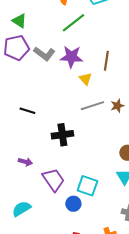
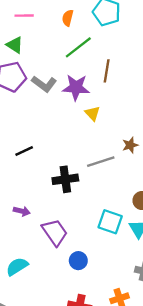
brown line: (106, 61) -> (107, 71), moved
gray line: (92, 106) -> (101, 162), moved
black line: (27, 111) -> (24, 151), turned -42
cyan square: (87, 186) -> (110, 222), moved

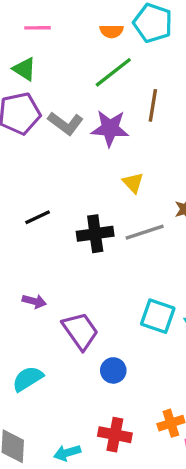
orange semicircle: (68, 18) -> (112, 31), moved, turned -105
yellow triangle: (92, 113) -> (133, 183), moved
black cross: (65, 179) -> (95, 234), moved

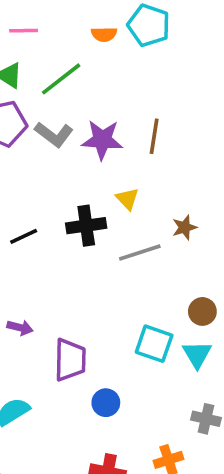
green line: (113, 72) -> (61, 79), moved
brown line: (153, 105) -> (154, 136), moved
black cross: (95, 234) -> (86, 226), moved
purple trapezoid: (80, 331) -> (70, 360), turned 36

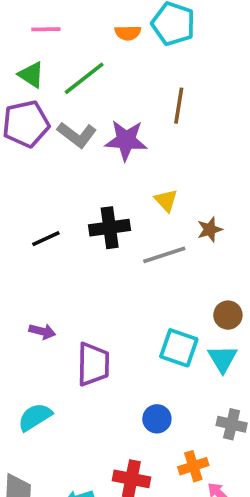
brown line: (154, 136) -> (179, 106), moved
yellow triangle: (127, 199) -> (166, 200), moved
blue circle: (106, 403) -> (157, 419), moved

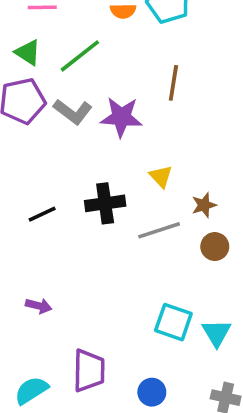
brown circle: (228, 315) -> (215, 247), moved
purple trapezoid: (93, 364) -> (89, 371), moved

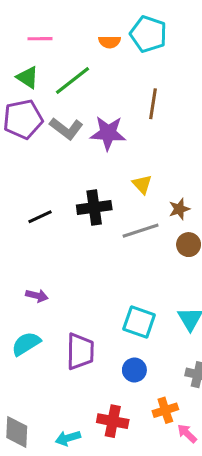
cyan square: (173, 322) -> (139, 322), moved
cyan semicircle: (31, 390) -> (26, 344), moved

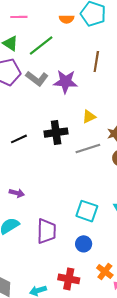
yellow triangle: (142, 184) -> (89, 117), turned 48
orange cross: (165, 410) -> (105, 271), turned -35

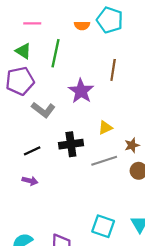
green line: (41, 46) -> (55, 53), turned -40
gray L-shape: (37, 78) -> (43, 110), moved
purple star: (66, 82) -> (81, 91), turned 30
purple arrow: (17, 193) -> (30, 181), moved

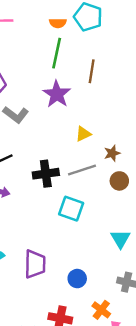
green line: (55, 53) -> (57, 53), moved
black cross: (71, 144) -> (46, 174), moved
cyan square: (103, 226) -> (71, 209), moved

